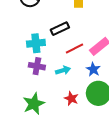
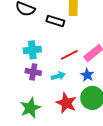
black rectangle: (60, 29) -> (55, 21), moved, turned 42
red star: (71, 99) -> (66, 103), size x1.5

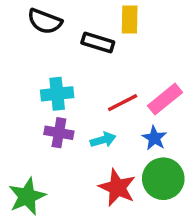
green star: (30, 108) -> (27, 196), moved

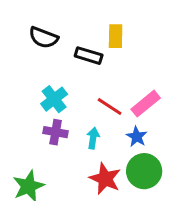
cyan cross: (57, 94) -> (54, 99), turned -32
red line: (123, 103) -> (110, 107), turned 60
cyan arrow: (103, 140) -> (93, 138), turned -65

